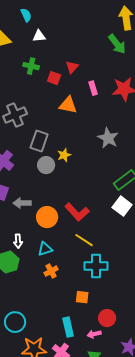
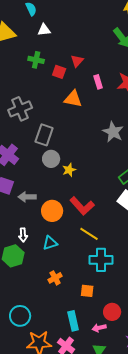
yellow star: (64, 155) -> (69, 170), moved
orange cross: (51, 271) -> (55, 278), moved

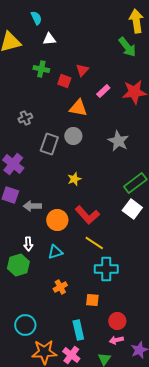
pink rectangle: (98, 82) -> (103, 91), turned 64
gray cross: (20, 109) -> (25, 118), size x0.6
gray circle: (51, 159) -> (73, 136), moved
pink arrow: (99, 328) -> (116, 340), moved

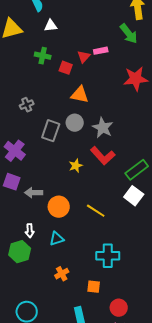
pink rectangle: (103, 91) -> (101, 51), moved, turned 32
gray star: (118, 141) -> (103, 128), moved
red L-shape: (87, 215) -> (103, 156), moved
yellow line: (94, 243) -> (96, 211), moved

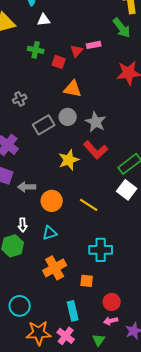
gray rectangle: (51, 131) -> (44, 125), turned 40
yellow star: (76, 166) -> (69, 160), size x1.5
orange cross: (62, 274) -> (55, 268), size x1.6

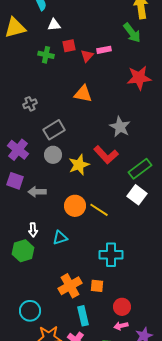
red square: (59, 62) -> (69, 46), moved, turned -32
gray circle: (68, 117) -> (53, 155), moved
gray star: (96, 122) -> (120, 127), moved
orange circle: (52, 201) -> (75, 206), moved
orange cross: (55, 268) -> (70, 286), moved

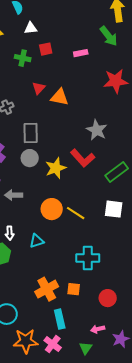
red triangle: (87, 56) -> (39, 88), moved
gray rectangle: (54, 130) -> (31, 133), turned -60
white square: (137, 195) -> (114, 209), moved, turned -30
red circle: (122, 307) -> (108, 298), moved

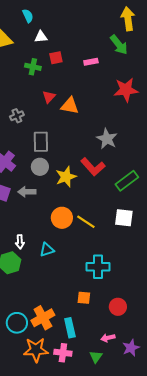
gray arrow: (14, 195) -> (27, 192), moved
orange cross: (47, 289) -> (43, 318), moved
pink cross: (53, 344) -> (63, 353), turned -30

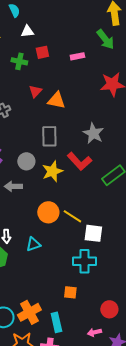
gray rectangle: (41, 142) -> (49, 136), moved
white square: (124, 218) -> (93, 233), moved
red circle: (118, 307) -> (109, 309), moved

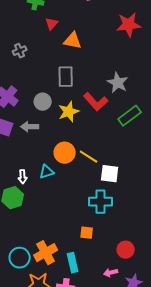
red triangle: (35, 91) -> (52, 24), moved
gray star: (93, 133) -> (118, 83), moved
cyan triangle: (33, 244) -> (47, 172), moved

